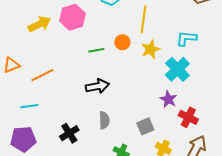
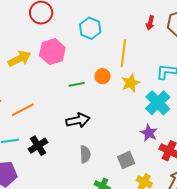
black cross: (69, 133) -> (38, 146), moved

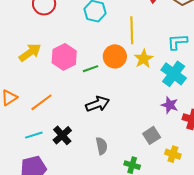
pink hexagon: (52, 52) -> (64, 57), moved
orange circle: (103, 76) -> (115, 56), size x1.5
gray semicircle: (85, 154) -> (102, 146), moved

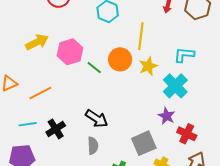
green line: (91, 69) -> (94, 68), turned 49
black arrow: (98, 104) -> (97, 119), moved, turned 45
gray square: (152, 135) -> (144, 143), size x1.4

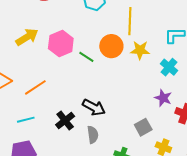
yellow star: (148, 66) -> (140, 50), turned 30
cyan cross: (175, 86) -> (169, 67), size x0.7
black cross: (56, 129) -> (65, 120), moved
gray square: (144, 143) -> (143, 127), size x0.7

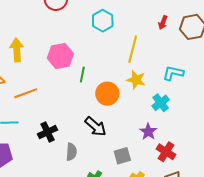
yellow arrow: (27, 37) -> (17, 50), moved, turned -75
orange circle: (111, 46) -> (107, 94), moved
green line: (86, 57) -> (82, 75), turned 56
black arrow: (94, 107) -> (95, 126), moved

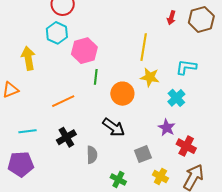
cyan hexagon: (103, 21) -> (57, 33), moved
pink hexagon: (60, 56) -> (84, 51), moved
orange line: (26, 93) -> (63, 101), moved

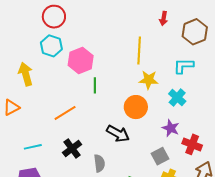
brown hexagon: (201, 19) -> (195, 32), moved
orange circle: (122, 94) -> (136, 107), moved
gray square: (143, 154) -> (160, 156), moved

